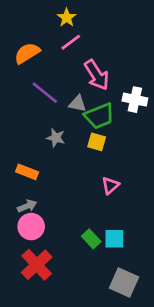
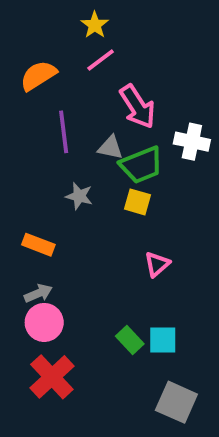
purple line: (45, 93) -> (64, 132), turned 44

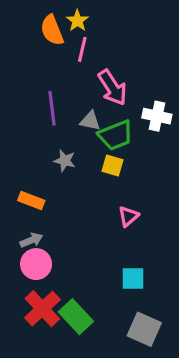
pink line: (101, 60) -> (82, 49), turned -40
orange semicircle: (38, 76) -> (52, 30), moved, turned -80
green rectangle: (130, 340) -> (76, 317), moved, size x1.5

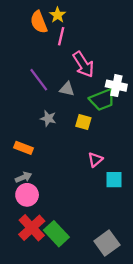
purple line: (52, 108) -> (39, 80), turned -30
green trapezoid: (116, 135) -> (102, 100), moved
cyan square: (133, 278) -> (114, 180), moved
gray square: (144, 329) -> (107, 243), turned 30

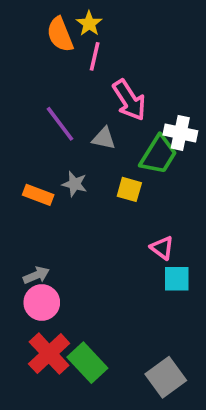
green trapezoid: (102, 100) -> (158, 155), turned -36
orange rectangle: (23, 148) -> (38, 195), moved
pink triangle: (95, 160) -> (162, 248), moved, turned -42

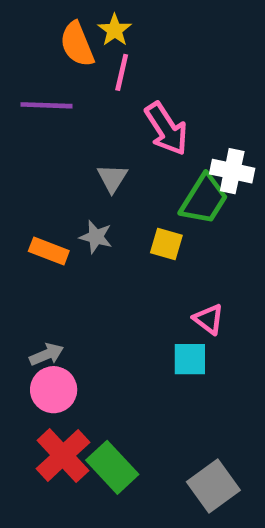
purple line: (60, 124) -> (46, 105), moved, turned -51
gray triangle: (104, 138) -> (112, 178), moved, turned 50
cyan square: (177, 279) -> (190, 359), moved

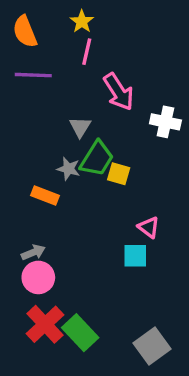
orange semicircle: (77, 44) -> (25, 32), moved
green trapezoid: (204, 199) -> (97, 159), moved
orange rectangle: (49, 251) -> (45, 195), moved

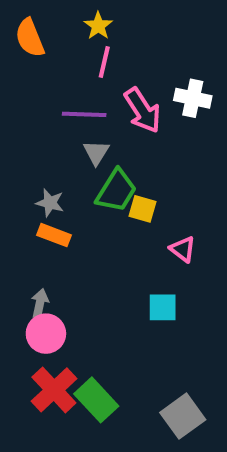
purple line: (33, 75) -> (84, 114), moved
white cross: (165, 122) -> (193, 98), moved
gray star: (68, 169) -> (50, 203), moved
pink triangle: (149, 227) -> (183, 249), moved
gray arrow: (33, 252) -> (40, 303), turned -55

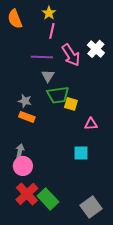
white cross: (193, 98) -> (96, 49), turned 30
green trapezoid: (116, 191) -> (58, 95), turned 50
pink triangle: (183, 249) -> (91, 124), turned -40

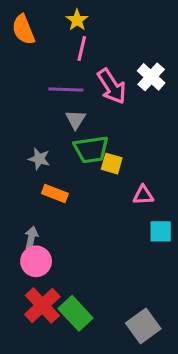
orange rectangle: (27, 117) -> (55, 194), moved
cyan square: (81, 153) -> (161, 231), moved

